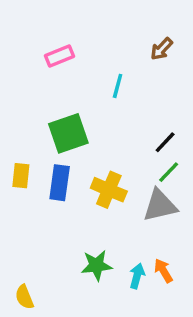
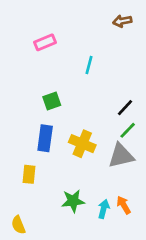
brown arrow: (162, 49) -> (122, 21), moved, turned 36
green square: (68, 133) -> (52, 101), size x0.6
yellow rectangle: (21, 176) -> (29, 174), moved

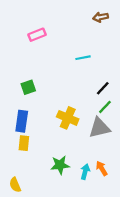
cyan line: (89, 65) -> (83, 58), moved, turned 64
green square: (52, 101) -> (28, 87), moved
blue rectangle: (45, 138) -> (22, 121), moved

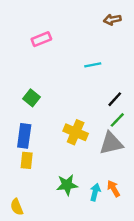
green square: (28, 87) -> (31, 98), turned -32

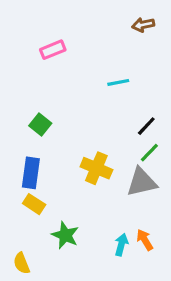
yellow rectangle: (27, 160) -> (34, 204), turned -63
green star: (67, 185) -> (65, 235), moved, turned 30

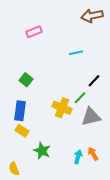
brown arrow: (143, 25) -> (92, 16), size x1.5
green line: (149, 153) -> (80, 98), moved

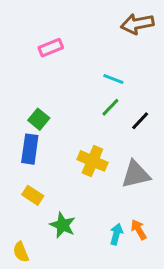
cyan line: (76, 53) -> (113, 79), turned 32
green line: (80, 98) -> (110, 107), moved
blue rectangle: (20, 111) -> (30, 149), moved

